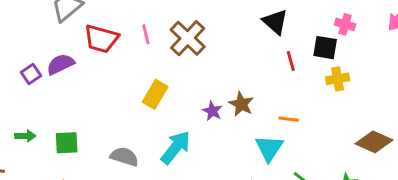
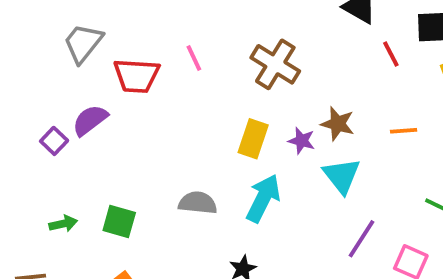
brown cross: (188, 38) -> (275, 64), moved
yellow rectangle: (155, 94) -> (253, 139), moved
green square: (67, 143) -> (119, 221), turned 30
cyan triangle: (269, 148) -> (342, 176), moved
gray semicircle: (124, 157) -> (198, 203), moved

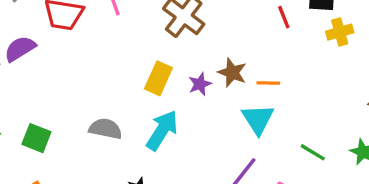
orange line: (404, 131) -> (268, 83), moved
purple star: (302, 141) -> (200, 84), turned 30
cyan triangle: (342, 176) -> (258, 119), moved

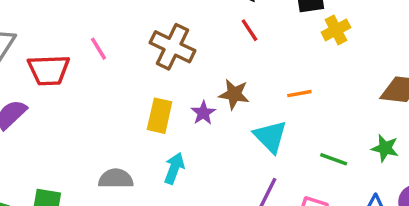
red line: (284, 17) -> (250, 30), moved
orange line: (268, 83) -> (299, 94), moved
cyan arrow: (162, 130) -> (174, 168), size x0.7

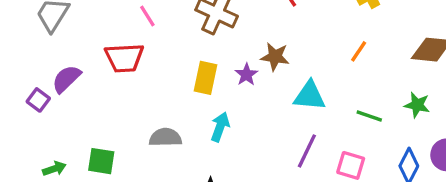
red trapezoid: (49, 70) -> (124, 58), moved
orange line: (299, 94) -> (359, 51), moved, turned -45
cyan triangle: (270, 137) -> (310, 96), turned -40

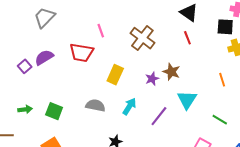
orange line: (359, 51) -> (222, 80), turned -64
yellow rectangle: (205, 78) -> (115, 75), moved
cyan triangle: (310, 96) -> (187, 100), turned 45
purple line: (307, 151) -> (159, 116), moved

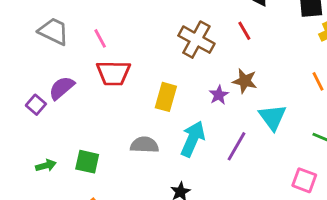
gray trapezoid: (44, 17) -> (54, 31), turned 80
pink line: (101, 31) -> (100, 38), moved
red line: (187, 38) -> (244, 31), moved
cyan arrow: (129, 106) -> (193, 139), size x1.4

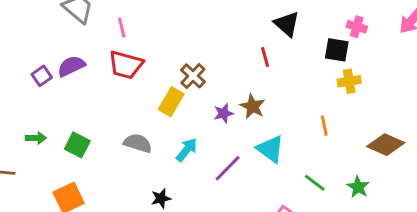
brown cross: (196, 40) -> (193, 76), moved, size x0.7
cyan triangle: (273, 117) -> (270, 149), turned -32
cyan arrow: (193, 139) -> (187, 150), size x0.7

